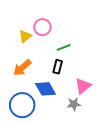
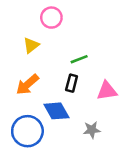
pink circle: (42, 27) -> (51, 18), moved
pink triangle: (83, 86) -> (107, 91), moved, turned 30

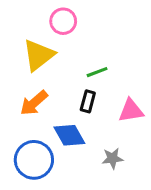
yellow triangle: (31, 45) -> (39, 55), size x1.6

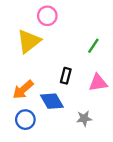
green line: (97, 72) -> (93, 46), moved, turned -35
orange arrow: (34, 103) -> (23, 90), moved
blue circle: (34, 160) -> (25, 120), size x0.7

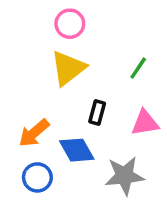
yellow triangle: (29, 41) -> (68, 68), moved
gray star: (84, 118) -> (124, 176), size x1.6

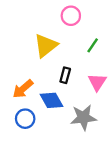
pink circle: (70, 24) -> (71, 16), moved
pink triangle: (145, 123) -> (97, 82), turned -48

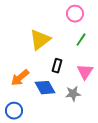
pink circle: (71, 16) -> (75, 14), moved
gray star: (83, 117) -> (73, 94), moved, size x0.7
blue circle: (25, 119) -> (14, 111), moved

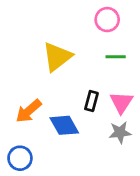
green line: (81, 40) -> (116, 57), turned 56
black rectangle: (57, 66) -> (91, 101), moved
gray star: (73, 94) -> (120, 132), moved

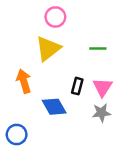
pink circle: (107, 20) -> (55, 17), moved
orange arrow: (29, 111) -> (24, 81), moved, turned 115

